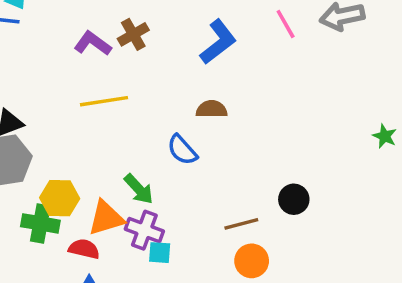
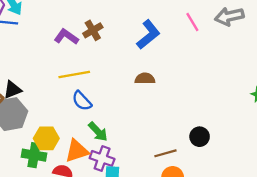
blue semicircle: (182, 150) -> (82, 101), moved

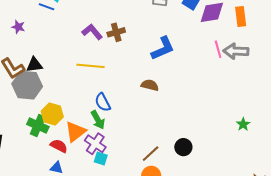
pink line: (192, 22) -> (218, 49), moved
blue semicircle: (82, 101) -> (103, 102), moved
orange triangle: (77, 151) -> (75, 132), turned -35
brown line: (165, 153) -> (151, 154), turned -42

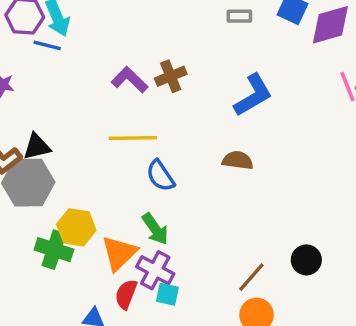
blue semicircle: (103, 102) -> (160, 176), moved
red semicircle: (59, 146) -> (126, 294), moved, turned -90

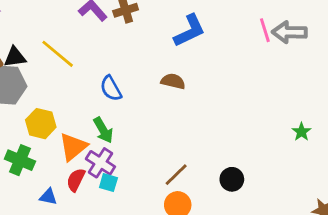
yellow line: (133, 138) -> (58, 54), moved, turned 36
green cross: (54, 250) -> (20, 160), moved
black circle: (306, 260) -> (232, 179), moved

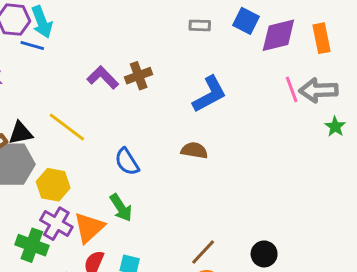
yellow hexagon: (41, 124) -> (53, 185), moved
green star: (302, 132) -> (335, 127), moved
purple cross: (100, 163) -> (56, 224), moved

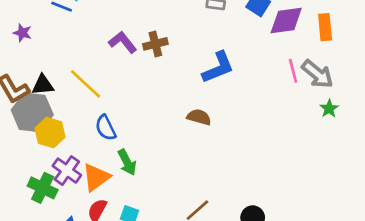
gray arrow: (318, 90) -> (317, 74), turned -144
blue semicircle: (127, 162) -> (106, 128), moved
yellow hexagon: (53, 185) -> (50, 133), moved

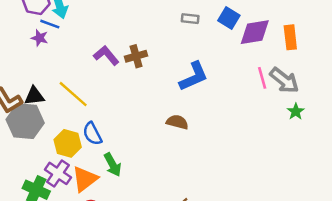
purple star: (22, 33) -> (40, 38), moved
yellow hexagon: (50, 133) -> (68, 143), moved

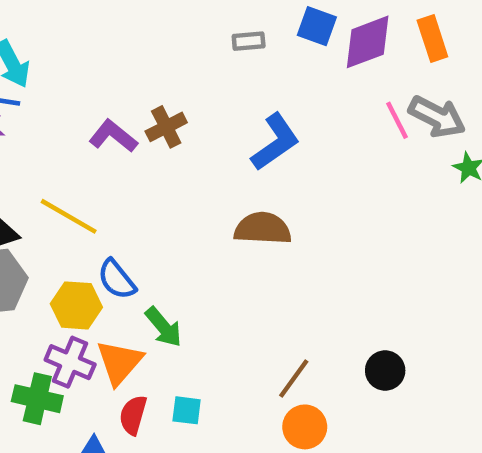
brown semicircle: (177, 122) -> (263, 229), size x1.4

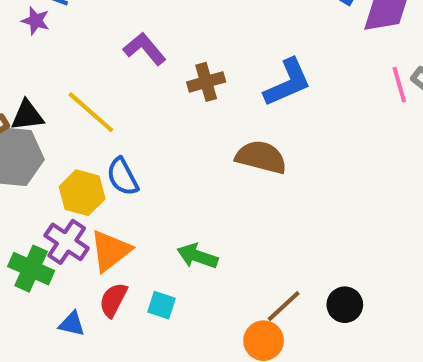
brown cross: (166, 127) -> (206, 82), moved
green arrow: (164, 327) -> (197, 256), moved, turned 138
brown line: (294, 378) -> (284, 306), moved

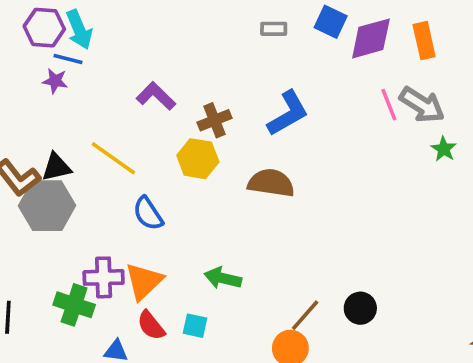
yellow hexagon: (82, 193) -> (198, 159), moved
purple cross: (67, 242) -> (104, 277), turned -30
red semicircle: (113, 300) -> (151, 325), turned -60

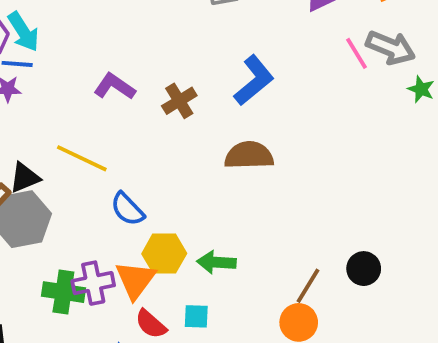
yellow hexagon: (198, 159) -> (164, 254), moved
green cross: (74, 305) -> (63, 292), moved

